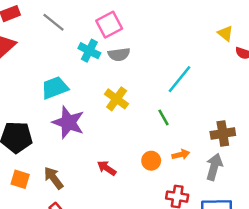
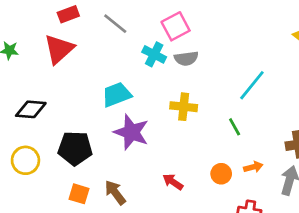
yellow cross: (117, 99) -> (184, 107), turned -30

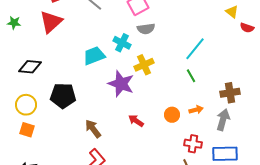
cyan cross: (154, 54) -> (122, 43), moved
yellow cross: (184, 107) -> (144, 65), turned -30
green line: (235, 127) -> (191, 76), moved
purple star: (131, 132) -> (121, 84), moved
orange square: (79, 194) -> (27, 130), moved

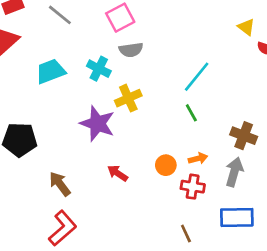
cyan trapezoid: (94, 56) -> (50, 71), moved
brown cross: (230, 93) -> (244, 136), turned 30
red cross: (193, 144) -> (193, 187), moved

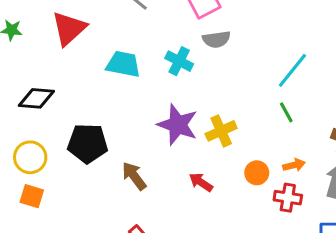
cyan trapezoid: (50, 71) -> (123, 64), turned 32
yellow cross: (128, 98) -> (221, 131), moved
brown arrow: (60, 184) -> (134, 176), moved

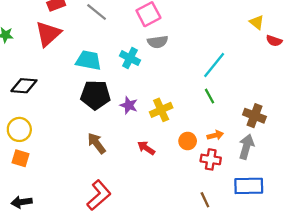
purple star: (178, 125) -> (129, 105), size x0.6
black pentagon: (88, 143) -> (95, 95), moved

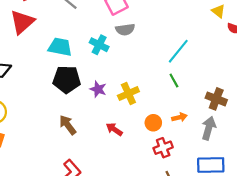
red cross: (211, 159) -> (163, 148), moved, turned -30

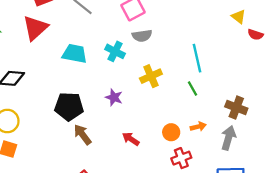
cyan line: (178, 51) -> (197, 58), turned -52
black pentagon: (67, 79) -> (69, 106), moved
yellow cross: (128, 93) -> (151, 76), moved

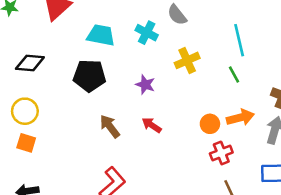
gray semicircle: (142, 36) -> (177, 15), turned 60
black pentagon: (69, 106) -> (90, 76), moved
orange arrow: (198, 127) -> (240, 118), size x1.5
red arrow: (131, 139) -> (152, 125), moved

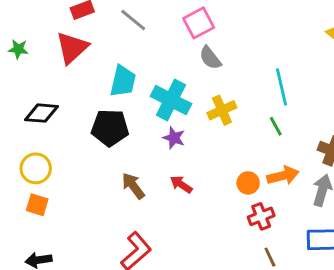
cyan cross: (147, 33) -> (171, 100), moved, size x1.5
cyan trapezoid: (101, 35) -> (123, 81), turned 92

